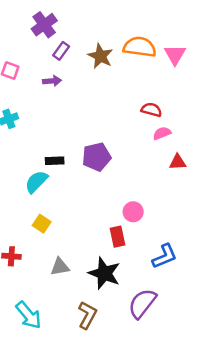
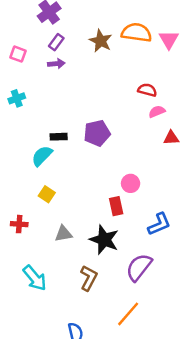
purple rectangle: (61, 51) -> (56, 42), moved

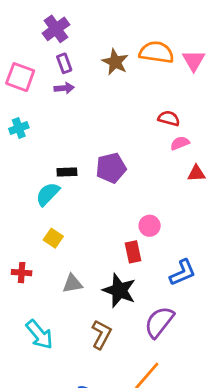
purple rectangle: (56, 42) -> (64, 63), turned -56
pink square: (18, 54) -> (20, 77), size x1.5

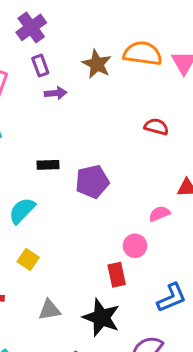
purple arrow: (64, 88) -> (56, 93), moved
pink semicircle: (180, 143) -> (159, 214), moved
black rectangle: (67, 172) -> (48, 165), moved

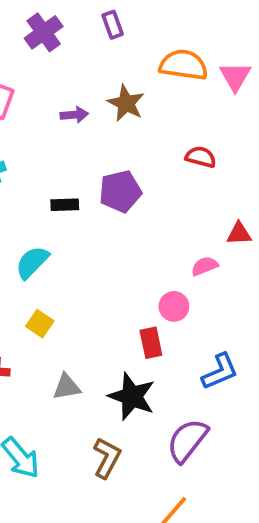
brown star: (97, 64) -> (126, 103), moved
purple rectangle: (40, 66) -> (113, 25), moved
purple pentagon: (92, 182) -> (120, 191), moved

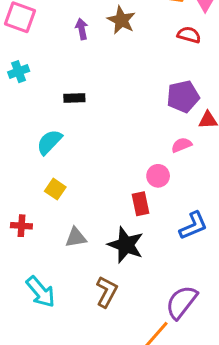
purple arrow: (74, 115) -> (82, 29), turned -96
red semicircle: (201, 157) -> (189, 35), moved
purple pentagon: (120, 191) -> (183, 97), moved
purple semicircle: (187, 441) -> (182, 302), moved

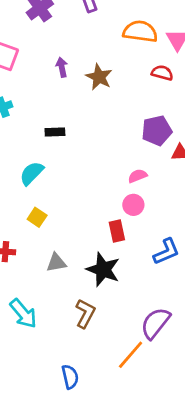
brown star: (121, 20) -> (99, 77), moved
pink semicircle: (182, 145) -> (137, 176), moved

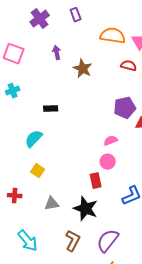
purple arrow: (62, 67) -> (57, 53), moved
purple semicircle: (155, 323) -> (108, 241), moved

